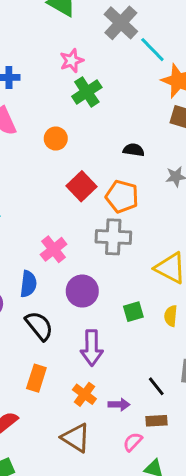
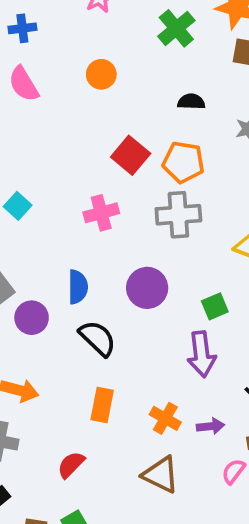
green cross: (87, 92) -> (176, 28), moved
orange circle: (56, 139) -> (101, 74), moved
pink cross: (54, 249) -> (101, 213), moved, turned 30
purple arrow: (92, 348) -> (202, 354), moved

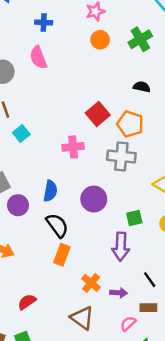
orange circle: (101, 74) -> (100, 40), moved
orange rectangle: (102, 405) -> (62, 255), moved

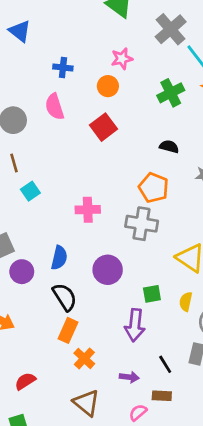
orange circle: (100, 40) -> (108, 86), moved
red square: (98, 114) -> (104, 127), moved
orange cross: (91, 283) -> (84, 358), moved

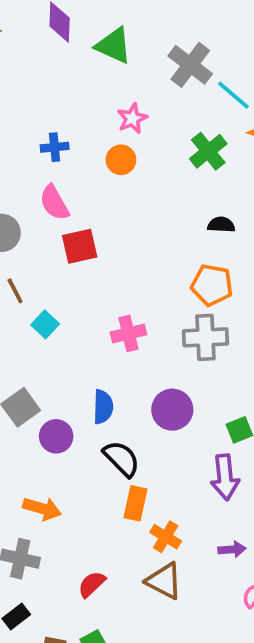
red square: (104, 127) -> (80, 246), moved, turned 36
brown triangle: (86, 403) -> (164, 581), moved

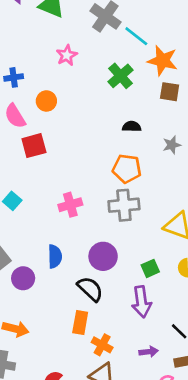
orange circle: (121, 160) -> (46, 101), moved
black semicircle: (122, 459) -> (90, 289), moved

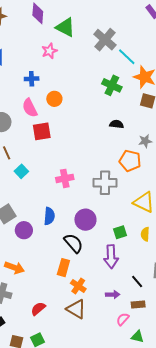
pink star: (67, 55) -> (49, 51), moved
green cross: (120, 76) -> (112, 85), turned -30
orange pentagon: (127, 169) -> (130, 161), moved

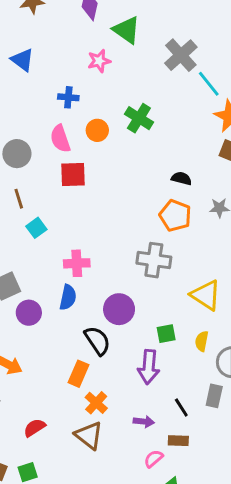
green cross: (112, 85) -> (139, 118), moved
orange pentagon: (130, 161) -> (175, 216), moved
pink cross: (65, 178) -> (77, 263), moved

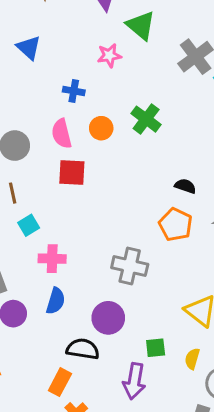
gray cross: (154, 260) -> (130, 266), moved
pink cross: (77, 263) -> (52, 259), moved
black semicircle: (97, 341) -> (83, 349), turned -52

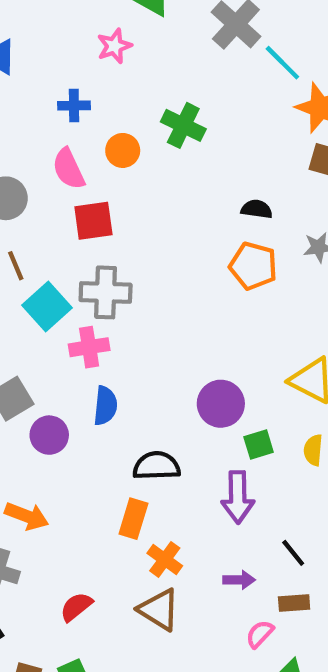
cyan square: (29, 225) -> (47, 307), size x1.5
gray cross: (130, 266) -> (106, 292), moved
purple circle: (108, 318) -> (221, 404), moved

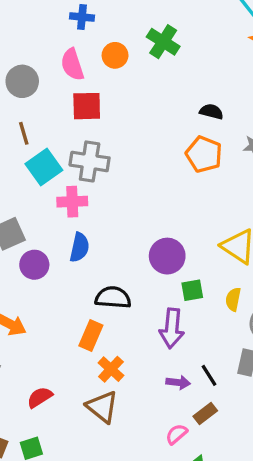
purple arrow: (239, 580) -> (178, 382), moved
brown rectangle: (294, 603) -> (205, 414), turned -40

